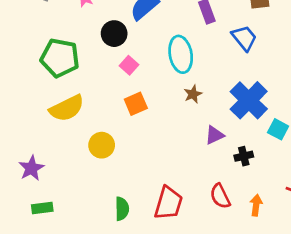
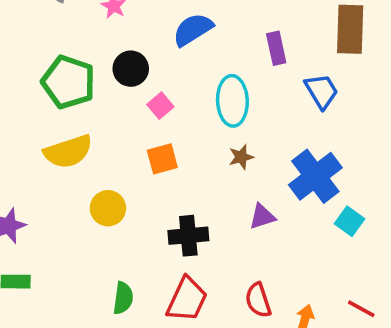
black circle: (114, 34) -> (131, 69), moved
black cross: (244, 156) -> (188, 236), moved, size x1.5

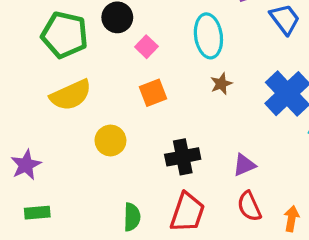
purple triangle: (262, 217) -> (244, 165), moved

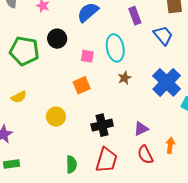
pink square: (146, 47) -> (87, 56), moved, turned -32
yellow semicircle: (71, 95) -> (19, 97), moved, size x0.6
orange arrow: (292, 219) -> (170, 145), moved

